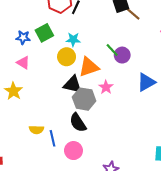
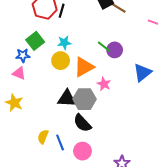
blue star: (23, 37) -> (23, 55), moved
black triangle: (73, 84) -> (67, 98), moved
yellow semicircle: (36, 130) -> (43, 137), turned 120

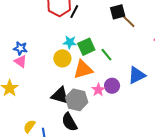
green square: (35, 41) -> (86, 47), moved
purple circle: (115, 50) -> (112, 86), moved
blue star: (23, 55) -> (20, 48), moved
blue triangle: (142, 73) -> (137, 75), moved

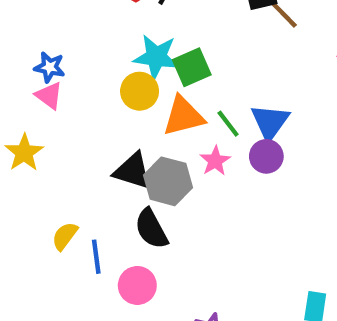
cyan star: (70, 42) -> (156, 57), size x1.5
green line: (106, 55) -> (228, 124), moved
blue triangle: (137, 75) -> (270, 122), moved, turned -30
purple circle: (112, 86) -> (266, 156), moved

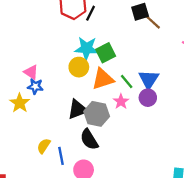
blue star: (50, 67) -> (35, 86), moved
black triangle: (133, 171) -> (78, 109), turned -35

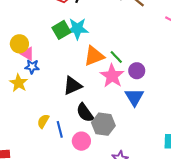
green square: (106, 53) -> (61, 30), moved
yellow circle: (79, 67) -> (19, 44), moved
blue triangle: (149, 79) -> (134, 97), moved
pink star: (121, 102) -> (112, 76), size x1.6
gray hexagon: (97, 114) -> (103, 124), moved

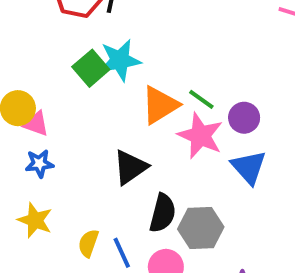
blue star: (32, 67) -> (39, 163), moved
yellow star: (19, 83) -> (35, 220), moved
black semicircle: (85, 113) -> (163, 213), turned -120

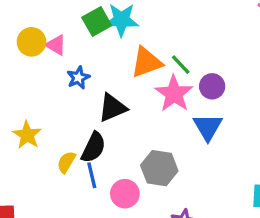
pink triangle: (36, 124) -> (56, 45), moved
blue star: (39, 163) -> (78, 78), moved, turned -30
black semicircle: (163, 213) -> (93, 147), moved

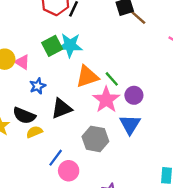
black semicircle: (93, 147) -> (24, 116), moved, turned 85
yellow semicircle: (66, 162) -> (34, 132), moved, turned 35
gray hexagon: (159, 168) -> (95, 139), moved
blue line: (92, 175) -> (56, 158), moved, turned 48

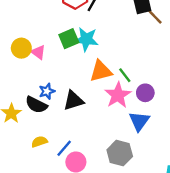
blue star: (38, 86) -> (47, 91), moved
yellow semicircle: (34, 132) -> (39, 142), moved
gray hexagon: (95, 139) -> (120, 153), moved

